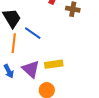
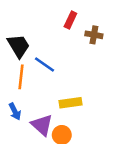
purple triangle: (31, 69) -> (42, 125), moved

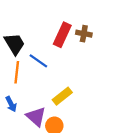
red rectangle: (70, 20) -> (62, 35), moved, size x1.5
yellow rectangle: (70, 103) -> (62, 96), turned -30

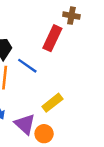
brown cross: (84, 34) -> (71, 16), moved

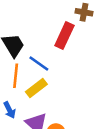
yellow rectangle: (52, 103) -> (36, 88), moved

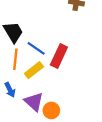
red rectangle: (64, 35) -> (59, 56), moved

